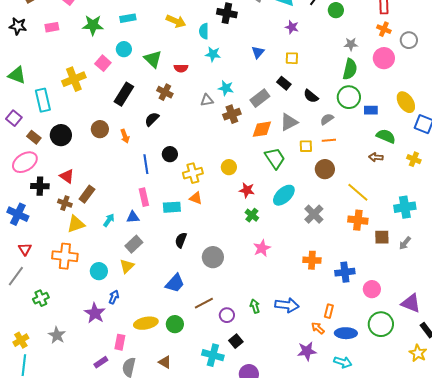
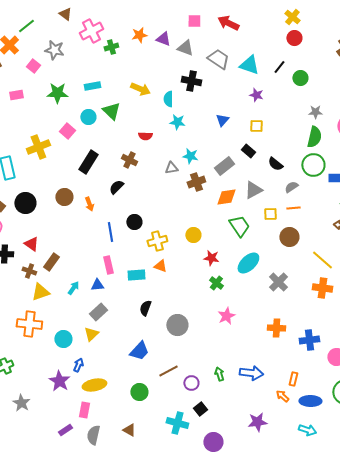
green triangle: (153, 59) -> (111, 111), moved
yellow ellipse: (146, 323) -> (94, 385), moved
purple star: (307, 351) -> (257, 422), moved

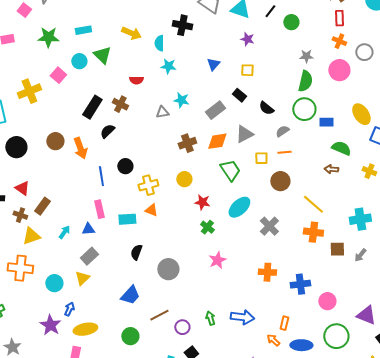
black rectangle: (88, 162) -> (92, 107), moved
brown cross: (196, 182) -> (187, 143), moved
orange arrow: (89, 204) -> (80, 148), size x1.5

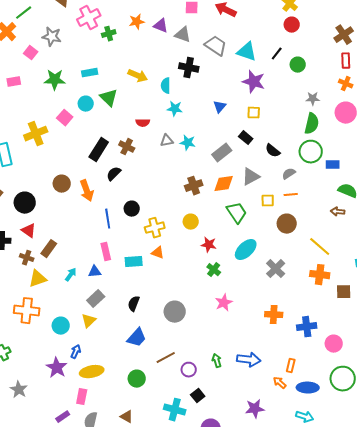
purple star: (247, 39) -> (254, 82), size x1.6
gray triangle: (162, 112) -> (167, 141), moved
black circle: (16, 147) -> (25, 203), moved
black semicircle: (136, 252) -> (134, 304), moved

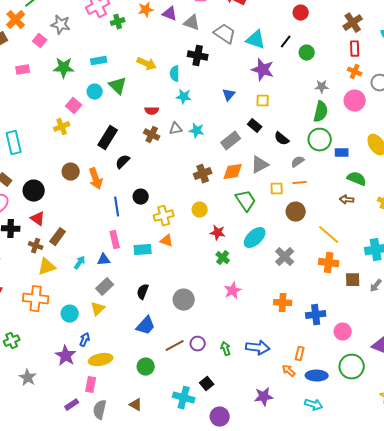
yellow cross: (36, 134) -> (62, 127), moved, size x0.7
brown cross: (127, 147) -> (152, 135), moved
purple circle: (189, 370) -> (198, 344), moved

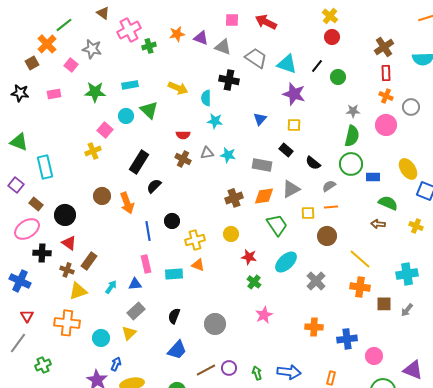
gray rectangle: (231, 141) -> (262, 165), turned 48

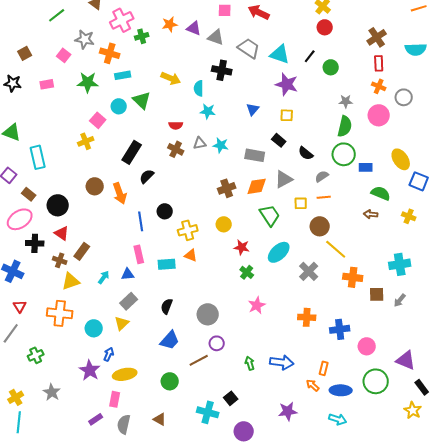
orange cross: (47, 44) -> (110, 53), moved, turned -30
yellow line: (360, 259) -> (336, 249), moved
purple circle: (229, 368) -> (217, 343), moved

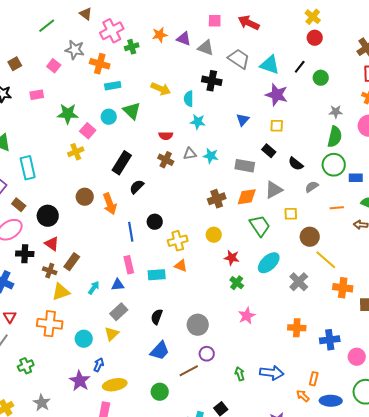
green star: (88, 82) -> (68, 114), moved
orange line: (324, 197) -> (337, 208), moved

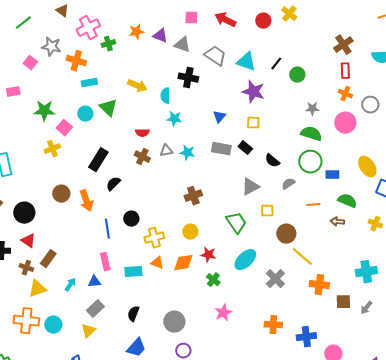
red circle: (315, 38) -> (263, 21), moved
green semicircle: (335, 137) -> (311, 134), turned -85
gray rectangle: (245, 166) -> (221, 149), moved
orange diamond: (247, 197) -> (183, 263), moved
cyan circle: (84, 339) -> (53, 325), moved

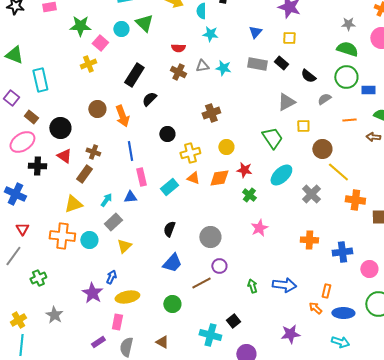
brown cross: (193, 196) -> (211, 113), moved
blue line: (107, 229) -> (130, 151), moved
brown cross: (26, 268) -> (93, 152), moved
cyan rectangle: (133, 272) -> (169, 187), turned -36
gray rectangle: (95, 309) -> (113, 222), moved

